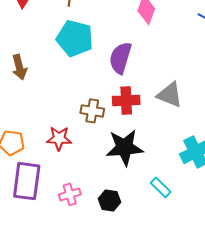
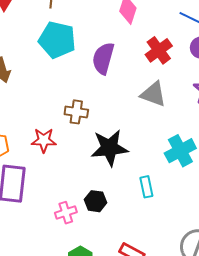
red cross: (126, 100) -> (159, 50), moved, turned -32
cyan rectangle: (161, 187) -> (146, 187), turned 35
pink cross: (70, 194) -> (66, 213), moved

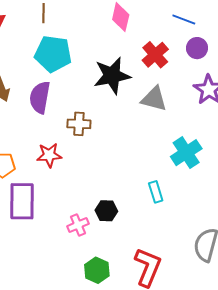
purple semicircle: (103, 58) -> (40, 97), moved
black star: (109, 148) -> (112, 75), moved

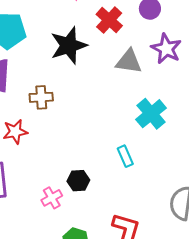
gray triangle: (154, 99) -> (129, 61), moved

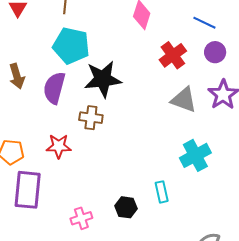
black star: (69, 46) -> (103, 79), moved
black hexagon: (78, 181) -> (126, 207), moved

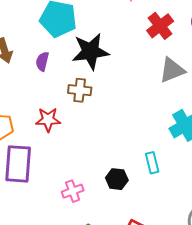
purple semicircle: (54, 88) -> (42, 61), size x0.6
gray triangle: (184, 100) -> (172, 70), turned -40

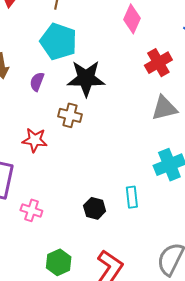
pink cross: (73, 191) -> (31, 210), moved, turned 30

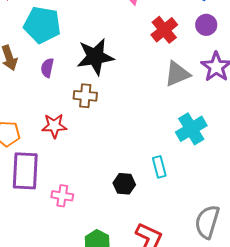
cyan pentagon: (59, 42) -> (42, 25), moved

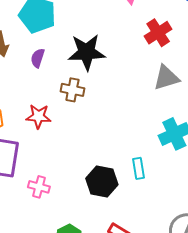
black hexagon: (124, 184) -> (102, 182), size x1.4

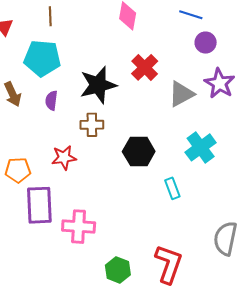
red cross: (158, 33) -> (145, 67), moved
black hexagon: (102, 182) -> (139, 151), moved
pink cross: (39, 187) -> (79, 227), size x1.5

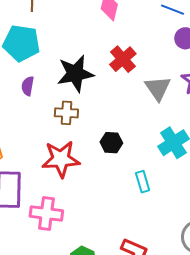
gray triangle: (181, 94) -> (158, 88), turned -40
black hexagon: (139, 151) -> (111, 143), size x0.7
red star: (64, 158) -> (61, 159), moved, size x1.5

